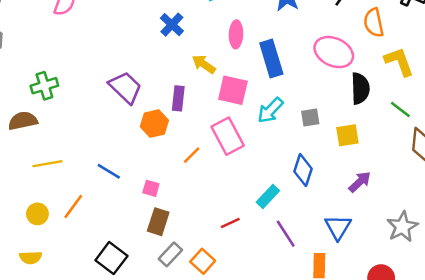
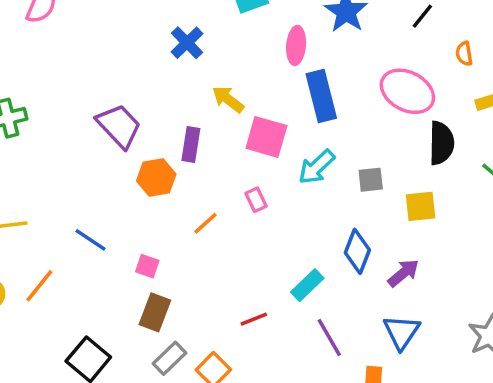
orange semicircle: (374, 23) -> (464, 54), size x0.6
pink ellipse: (236, 34) -> (296, 45), moved
pink rectangle: (228, 136) -> (256, 200), size x0.5
purple arrow: (360, 182) -> (403, 273), moved

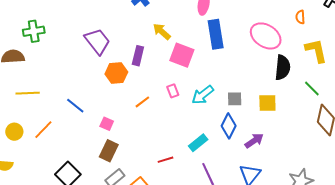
cyan arrow: (316, 167) -> (203, 95), moved
gray square: (371, 180) -> (235, 99), moved

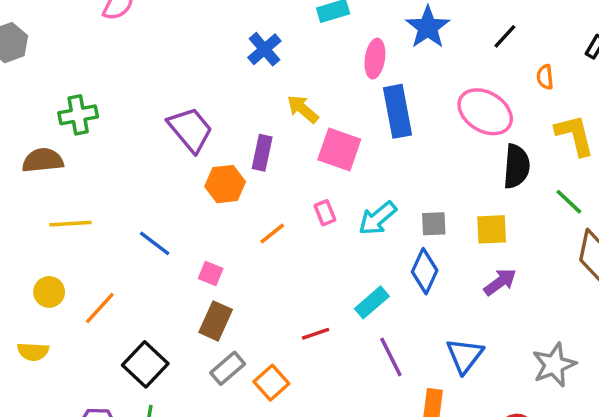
orange line: (43, 130) -> (100, 308), moved
purple arrow: (254, 141) -> (500, 282), moved

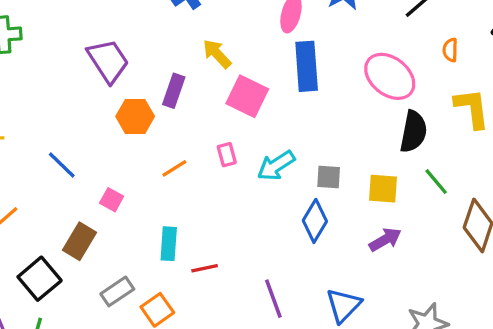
green line: (569, 202) -> (436, 182), moved
cyan rectangle: (372, 302) -> (169, 244), moved, turned -52
brown rectangle: (216, 321) -> (80, 241), moved

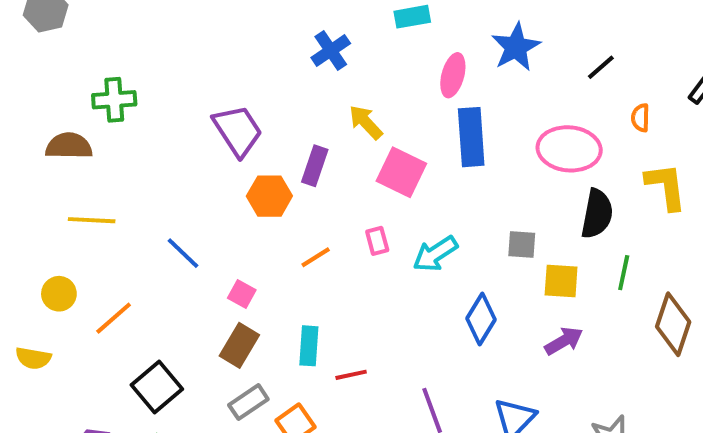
pink ellipse: (390, 76) -> (569, 149), turned -33
gray square: (329, 177) -> (522, 244), moved
green line: (436, 182) -> (624, 273), turned 52
brown rectangle: (80, 241) -> (239, 345), moved

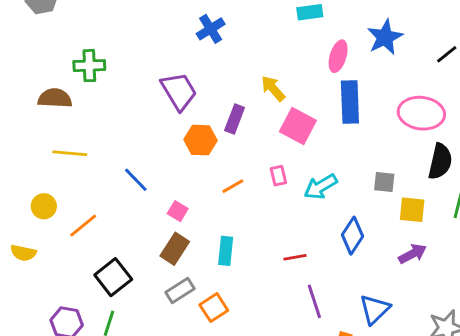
blue cross: (331, 50) -> (211, 29), moved
red line: (351, 375) -> (295, 257), moved

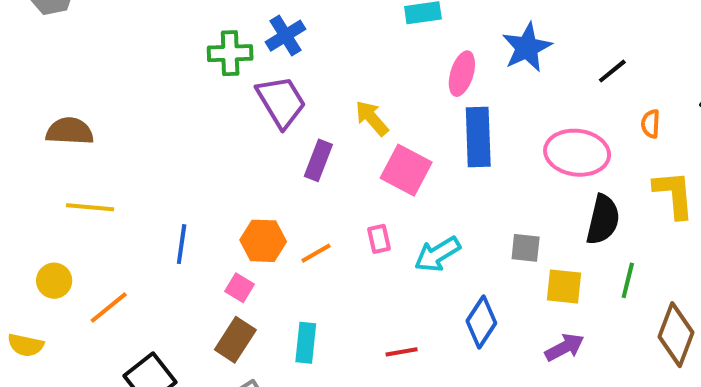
green cross: (89, 66) -> (230, 53), moved
purple trapezoid: (179, 91) -> (281, 102), moved
orange hexagon: (201, 140) -> (263, 241), moved
blue line: (136, 180) -> (182, 244), turned 52

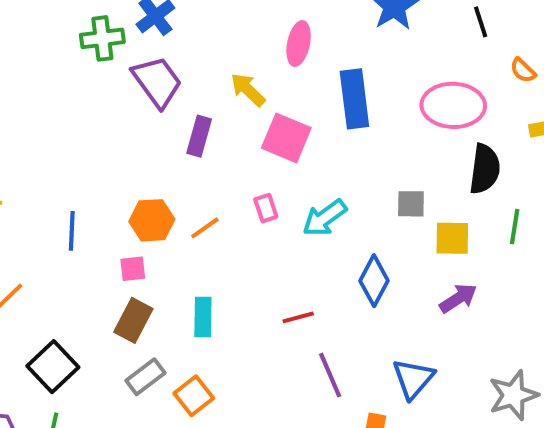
black line: (612, 71) -> (481, 22), turned -64
pink ellipse: (462, 74) -> (299, 44), moved
orange semicircle: (651, 124) -> (523, 70), turned -44
pink square: (239, 288) -> (133, 269), turned -32

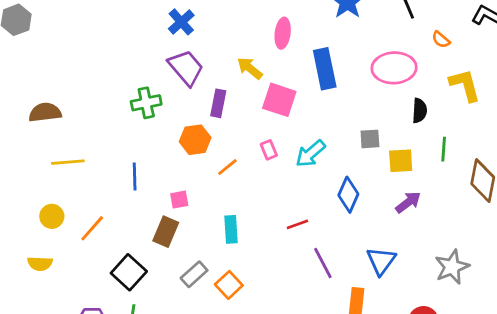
green cross: (102, 38) -> (146, 103), moved
black semicircle: (485, 169) -> (420, 111), size x0.7
orange hexagon: (152, 220) -> (195, 140), moved
brown rectangle: (133, 320) -> (166, 232), moved

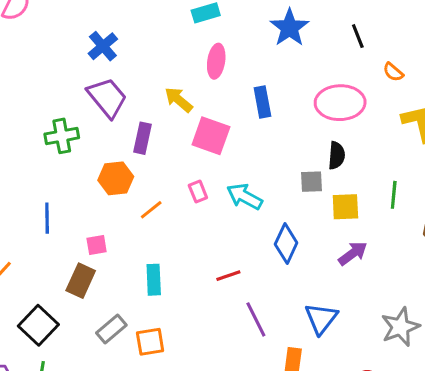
blue rectangle: (325, 69) -> (262, 102), size x0.7
black semicircle: (420, 111) -> (337, 155), moved
cyan arrow: (310, 154) -> (245, 197), turned 68
orange square: (229, 285) -> (150, 342), turned 32

